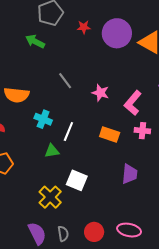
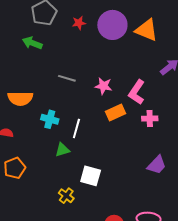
gray line: (65, 81) -> (67, 78), turned -30
orange rectangle: (110, 134) -> (115, 112), moved, turned -36
purple trapezoid: (130, 174) -> (157, 165), moved, turned 45
yellow cross: (50, 197) -> (66, 196), size x0.7

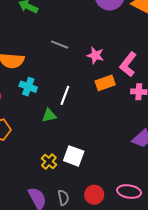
cyan cross: (50, 119) -> (28, 87), moved
white square: (91, 176) -> (74, 156), moved

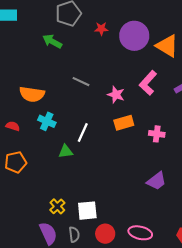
pink L-shape: (128, 64) -> (148, 83), moved
white square: (74, 156) -> (87, 211), moved, turned -30
yellow cross: (49, 161) -> (57, 206), moved

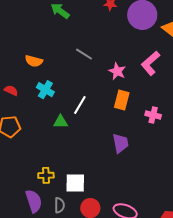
orange semicircle: (32, 94) -> (34, 61), size x0.7
orange rectangle: (124, 123) -> (122, 100), turned -66
purple trapezoid: (156, 181) -> (120, 143), moved, turned -70
yellow cross: (57, 206) -> (46, 175), turned 35

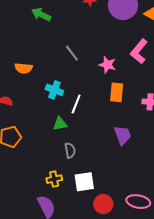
gray line: (84, 54) -> (72, 53), turned 30
cyan cross: (45, 90) -> (54, 90), moved
gray semicircle: (59, 205) -> (70, 150), moved

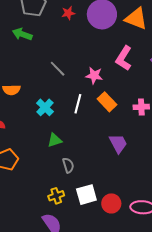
cyan cross: (54, 90) -> (45, 107), turned 30
orange rectangle: (117, 92) -> (107, 102), turned -42
white line: (76, 104) -> (78, 104), moved
red circle: (103, 204) -> (111, 203), moved

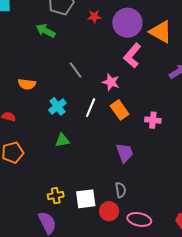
pink L-shape: (124, 58) -> (132, 56), moved
gray semicircle: (68, 165) -> (121, 190), moved

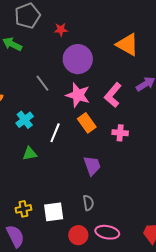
purple circle: (127, 23) -> (78, 59), moved
pink L-shape: (132, 56) -> (113, 95), moved
pink star: (111, 82) -> (78, 95), size x1.4
white line: (91, 108) -> (55, 133), moved
red circle: (109, 211) -> (78, 235), moved

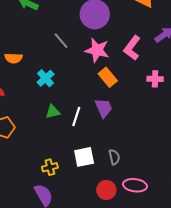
white line: (55, 133) -> (76, 116), moved
pink cross: (120, 133) -> (155, 79), moved
purple trapezoid: (92, 166) -> (104, 108), moved
white square: (54, 212) -> (84, 157), moved

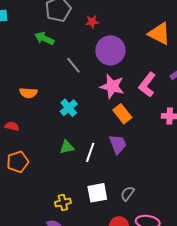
gray line: (61, 41) -> (73, 65), moved
cyan cross: (46, 78) -> (69, 108), moved
gray semicircle: (114, 157) -> (127, 194), turned -133

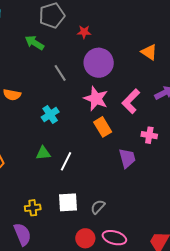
orange triangle: (159, 34) -> (149, 52), size x0.7
purple trapezoid: (118, 144) -> (127, 158), moved

